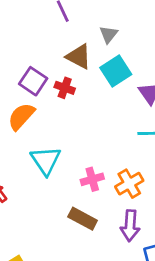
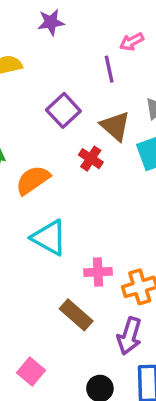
purple square: (33, 81) -> (63, 110), moved
cyan triangle: (46, 161) -> (49, 238), turned -40

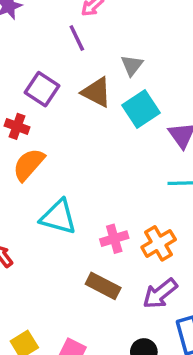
red cross: (91, 159) -> (17, 126), moved
purple arrow: (129, 336) -> (160, 294), turned 48

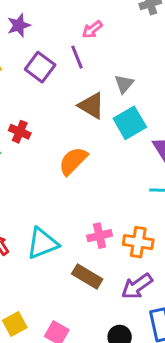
purple square: (42, 89) -> (40, 67), moved
orange semicircle: (29, 164) -> (73, 161), moved
cyan triangle: (58, 217) -> (42, 243), moved, turned -40
orange cross: (159, 243) -> (138, 242), turned 36

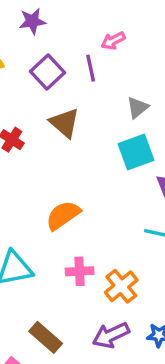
brown triangle: (91, 106) -> (64, 123), moved
orange semicircle: (73, 161) -> (63, 215), moved
orange cross: (138, 242) -> (121, 286), turned 32
brown rectangle: (87, 277) -> (46, 337), moved

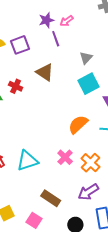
purple star: (32, 21) -> (46, 20), moved
purple square: (48, 72) -> (20, 45), moved, turned 30
orange semicircle: (63, 215) -> (78, 124), moved
pink cross: (80, 271) -> (65, 157), turned -35

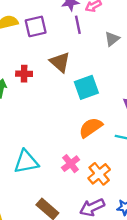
gray triangle: (86, 58) -> (112, 39), moved
cyan square: (89, 84) -> (86, 87), moved
red cross: (16, 86) -> (24, 74), turned -32

